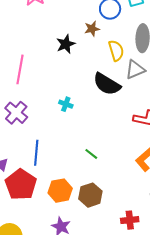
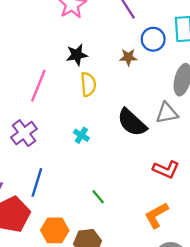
black star: (66, 44) -> (77, 55), moved
yellow semicircle: (116, 51) -> (88, 84), moved

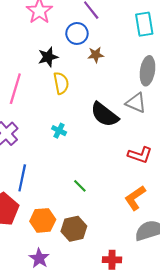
blue circle: (153, 39) -> (77, 33), moved
gray triangle: (167, 113) -> (136, 103), turned 40

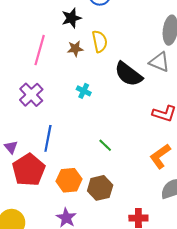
brown star: (96, 55) -> (75, 49), moved
yellow semicircle: (61, 83) -> (100, 41), moved

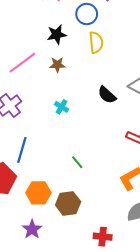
yellow semicircle: (100, 41) -> (96, 42), moved
pink line: (40, 50) -> (22, 63), turned 32
black semicircle: (128, 74) -> (107, 95), size x0.7

